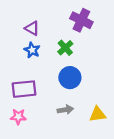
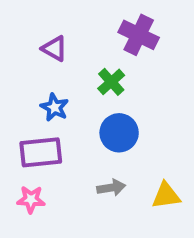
blue star: (32, 50) -> (54, 107), moved

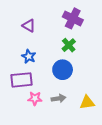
green cross: (111, 82) -> (69, 45), moved
pink star: (31, 199) -> (35, 98), moved

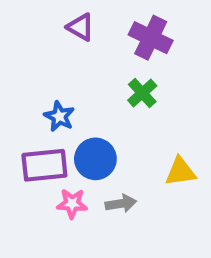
purple triangle: (29, 26) -> (81, 27), moved
blue circle: (63, 70) -> (95, 159), moved
yellow triangle: (87, 103) -> (180, 172), moved

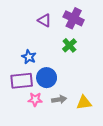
purple triangle: (81, 27) -> (44, 20), moved
yellow triangle: (180, 172) -> (84, 103), moved

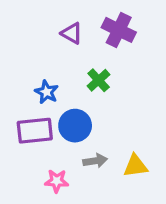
green cross: (69, 45) -> (99, 80), moved
pink star: (35, 99) -> (57, 181), moved

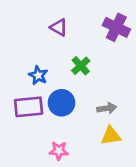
purple cross: (119, 30) -> (116, 27), moved
gray arrow: (95, 161) -> (107, 108), moved
pink star: (57, 181) -> (59, 151), moved

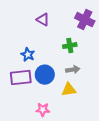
green cross: (81, 66) -> (70, 46), moved, turned 32
gray arrow: (107, 108) -> (73, 70), moved
yellow triangle: (111, 136) -> (69, 90), moved

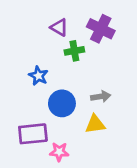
purple cross: (85, 20) -> (101, 29), moved
green cross: (70, 46) -> (74, 51), moved
purple rectangle: (21, 78) -> (33, 134), moved

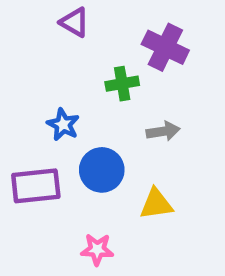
purple triangle: (59, 27) -> (74, 22), moved
gray arrow: (101, 97) -> (163, 131), moved
purple rectangle: (33, 134) -> (36, 186), moved

